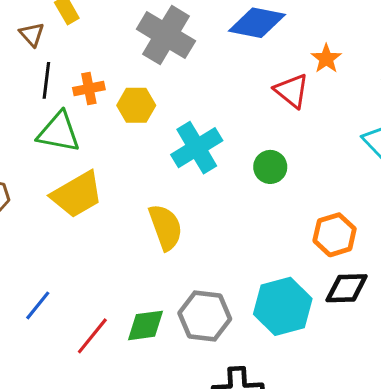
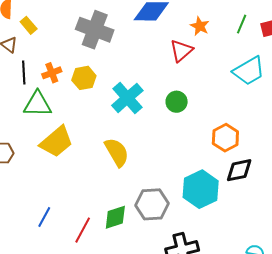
red triangle: (292, 91) -> (181, 51), turned 50

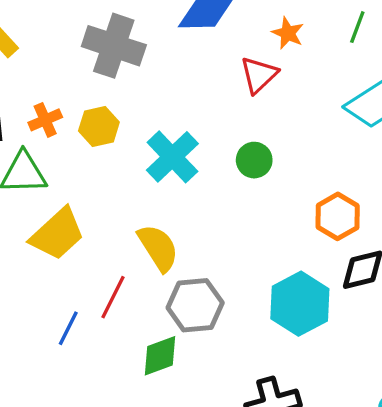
gray hexagon: (152, 204) -> (195, 305), moved
blue line: (44, 217) -> (68, 328), moved
red line: (83, 230) -> (113, 297), moved

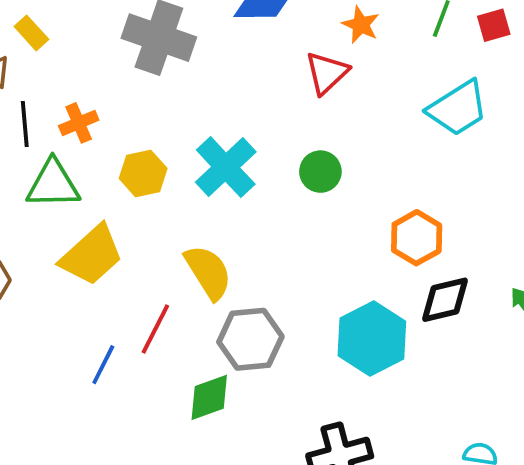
yellow hexagon: (99, 127) -> (143, 173), moved

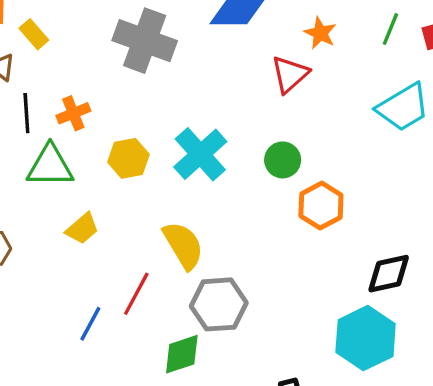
orange hexagon: (417, 238) -> (321, 206), moved
yellow trapezoid: (92, 255) -> (82, 229), size x0.6
cyan hexagon: (372, 338) -> (366, 338), moved

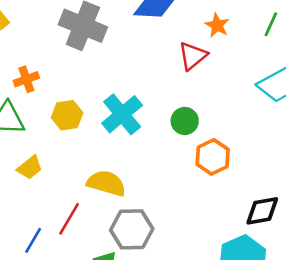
yellow semicircle: (183, 245) -> (106, 183), turned -45

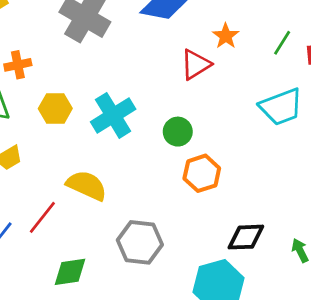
gray hexagon: (132, 229) -> (140, 242), moved

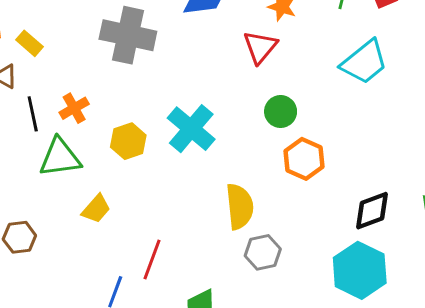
green circle: (178, 132) -> (281, 112), moved
yellow semicircle: (87, 185) -> (240, 206), moved, turned 78
gray hexagon: (140, 242) -> (263, 252), size x0.7

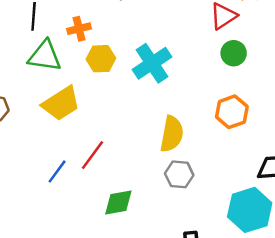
orange cross: (74, 108) -> (79, 29), moved
green circle: (281, 112) -> (234, 53), moved
yellow trapezoid: (96, 209) -> (61, 103), size x1.6

